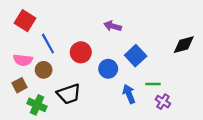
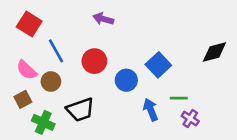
purple arrow: (113, 26) -> (103, 19), moved
pink semicircle: (23, 60) -> (27, 70), turned 36

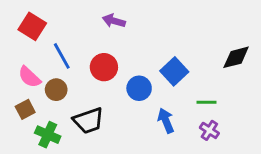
green line: (179, 98) -> (207, 102), moved

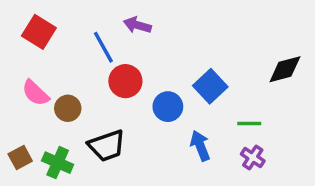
blue line: (62, 56) -> (103, 47), moved
brown square: (25, 109) -> (20, 157), moved

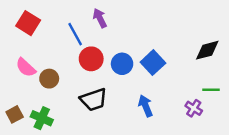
purple arrow: (137, 25) -> (100, 18), turned 48
blue circle: (168, 107) -> (122, 64), moved
green line: (249, 124) -> (211, 90), moved
black trapezoid: (107, 146) -> (94, 100), moved
purple cross: (253, 157) -> (194, 108), moved

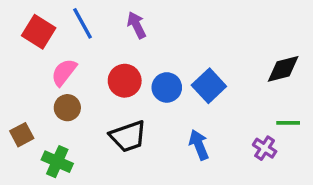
blue line: (75, 34) -> (83, 23), moved
pink semicircle: (26, 68) -> (64, 72), moved, turned 85
brown square: (15, 114) -> (22, 135), moved

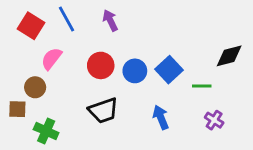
brown circle: (67, 108) -> (35, 87), moved
green line: (288, 123) -> (202, 86), moved
brown square: (22, 135) -> (17, 109), turned 30

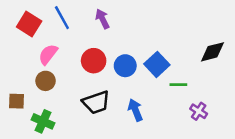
green line: (202, 86) -> (178, 85), moved
brown circle: (35, 87) -> (46, 81), moved
blue arrow: (161, 117) -> (135, 110), moved

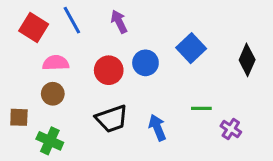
black diamond: (213, 52) -> (247, 60), turned -52
pink semicircle: (48, 54) -> (56, 63), turned 50
blue square: (157, 64) -> (191, 48), moved
blue circle: (125, 66) -> (145, 63), moved
green line: (178, 85) -> (201, 108), moved

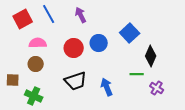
red square: (34, 28) -> (23, 19), turned 30
black diamond: (247, 60) -> (151, 56), moved

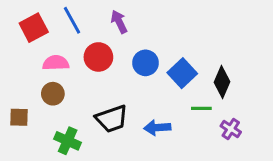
blue square: (130, 33) -> (182, 73), moved
red circle: (74, 48) -> (98, 57), moved
blue arrow: (107, 87) -> (157, 128), turned -72
green cross: (34, 96) -> (68, 141), moved

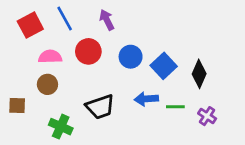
green line: (201, 108) -> (175, 107), moved
blue arrow: (157, 128) -> (146, 99), moved

